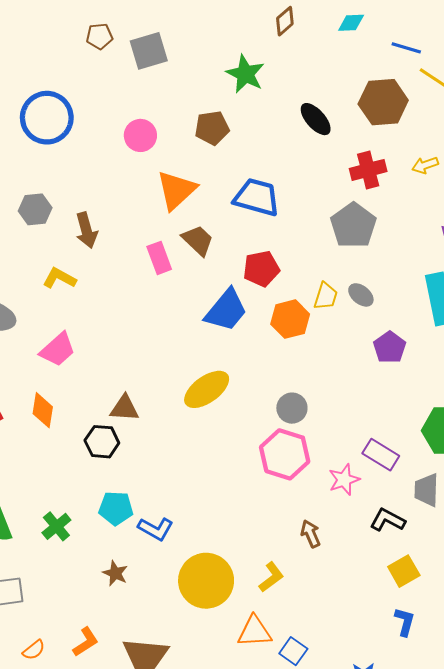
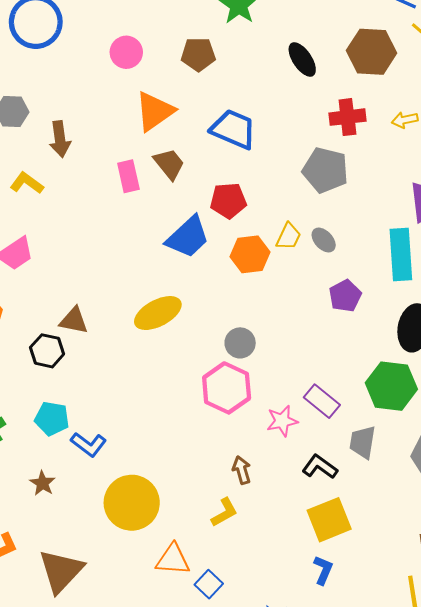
gray pentagon: (353, 225) -> (325, 170), turned -30
yellow square: (404, 571) -> (329, 520), size x1.4
yellow L-shape: (271, 577) -> (224, 512), moved

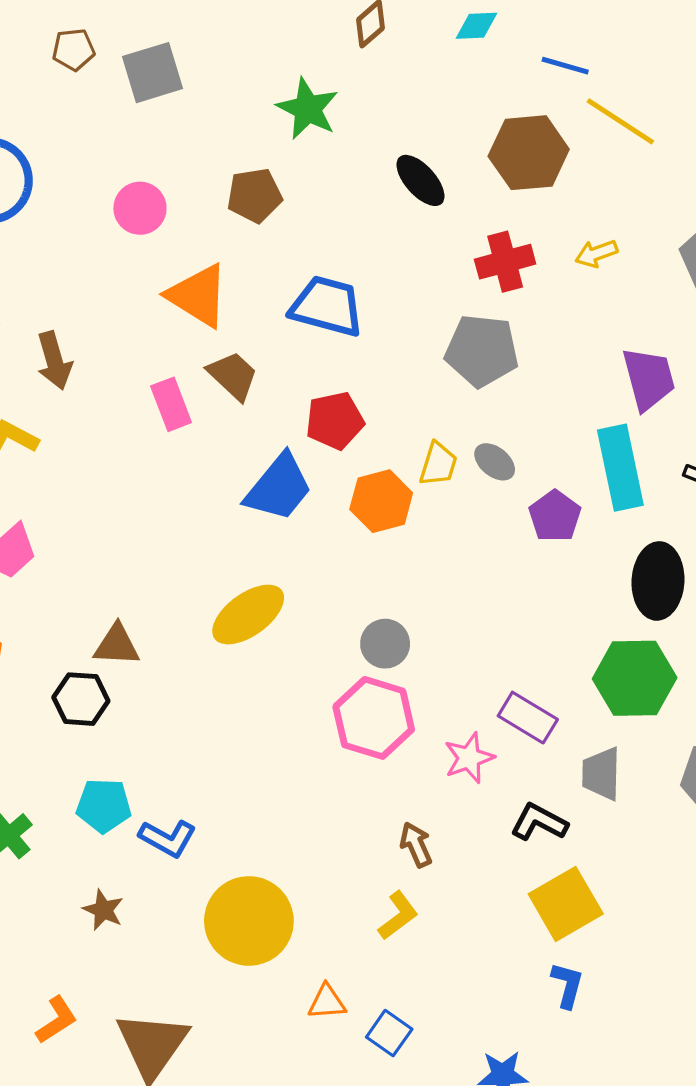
orange triangle: (155, 111) -> (198, 295), turned -45
purple pentagon: (345, 296) -> (555, 516), moved
orange triangle: (173, 560) -> (327, 1002), size x0.7

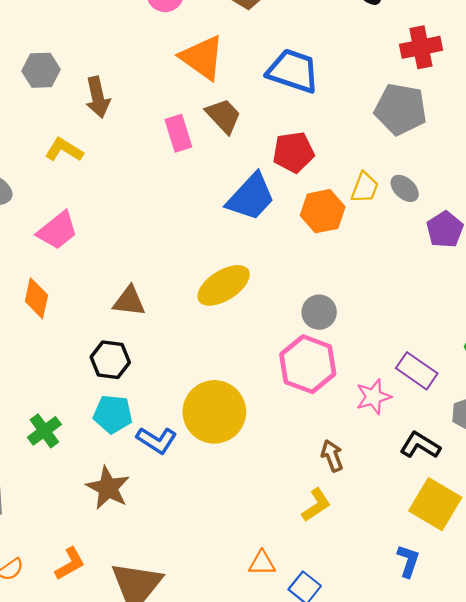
black hexagon: (81, 699) -> (110, 360), moved
yellow square: (566, 904) -> (435, 504), turned -33
brown star: (103, 910) -> (108, 488), size x1.5
yellow circle: (249, 921) -> (214, 412), moved
blue L-shape: (567, 985) -> (408, 561), moved

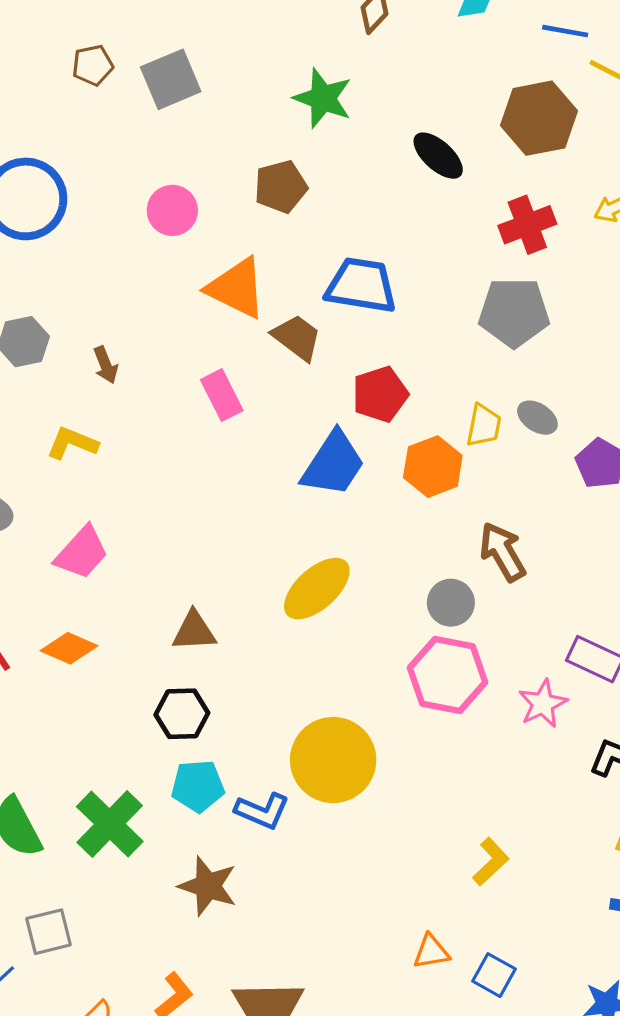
brown arrow: (98, 97) -> (106, 365), size x0.7
brown trapezoid: (223, 116) -> (297, 337), moved
orange diamond: (36, 298) -> (69, 648), turned -69
green cross: (44, 431) -> (110, 824), size x1.5
brown arrow: (332, 456) -> (503, 552), moved, size x1.4

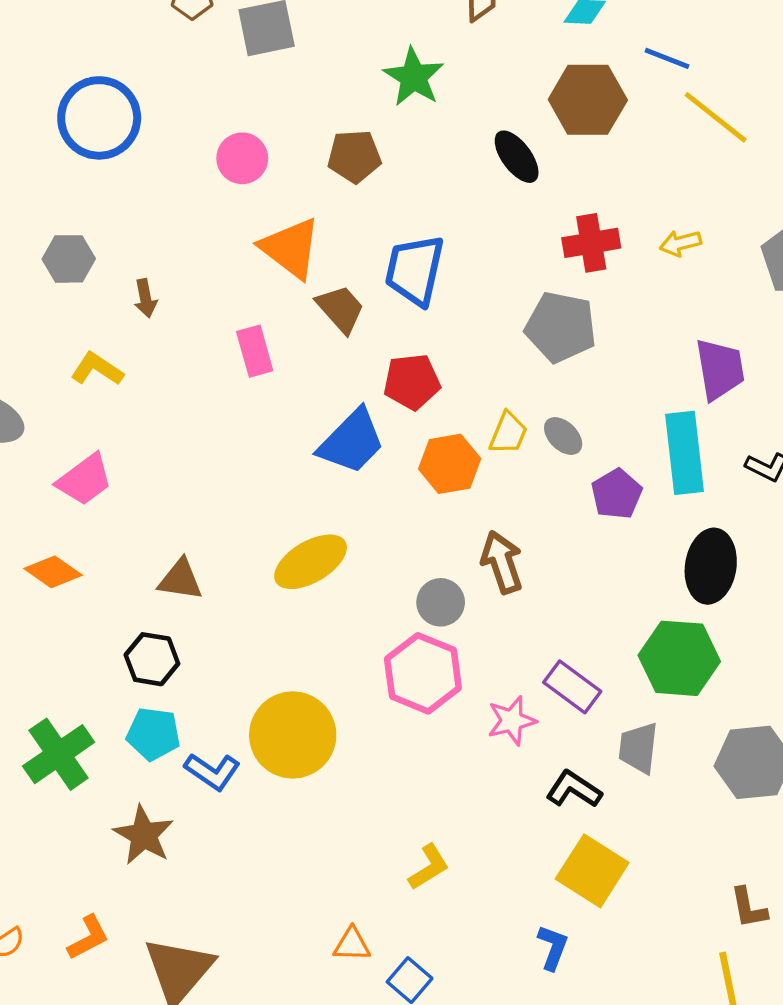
brown hexagon: (539, 118) -> (588, 100), moved
blue trapezoid: (361, 285) -> (415, 270), turned -98

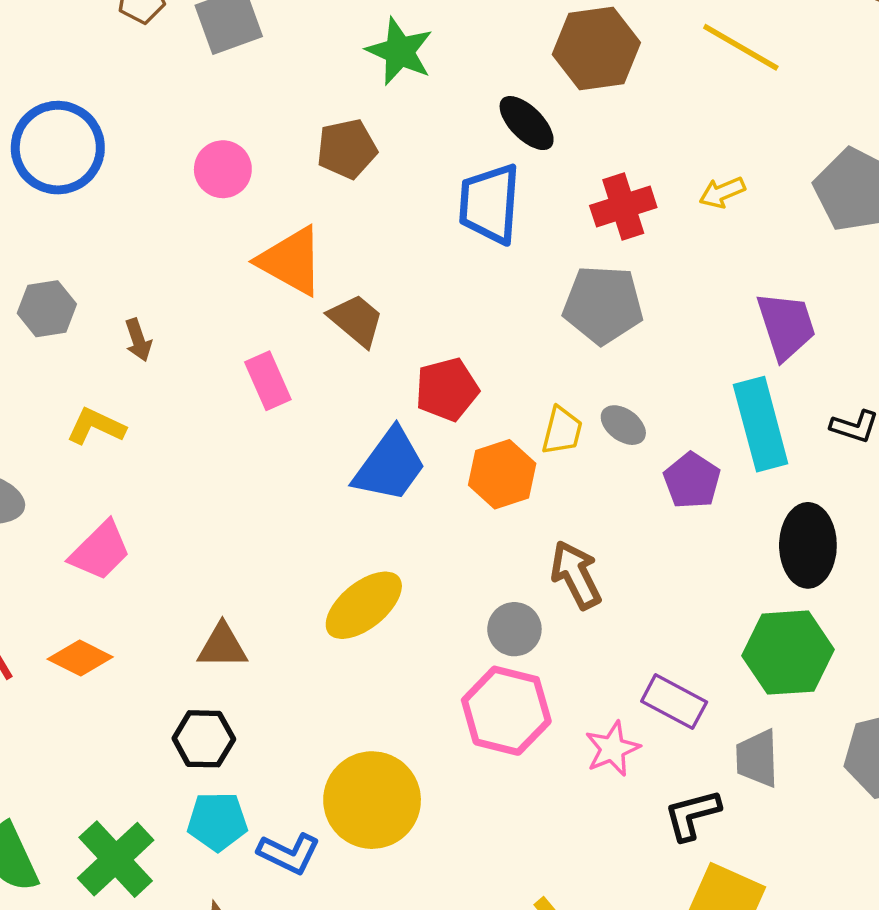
blue trapezoid: (415, 270) -> (490, 204), moved
black L-shape: (574, 789) -> (692, 815), turned -40

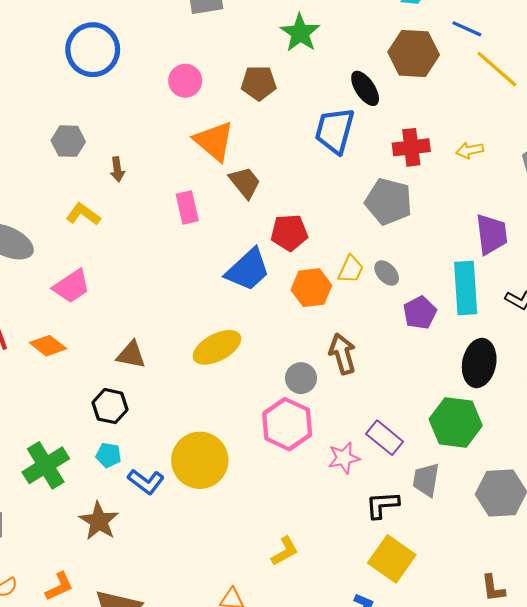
cyan pentagon: (217, 821) -> (108, 455), size x0.7

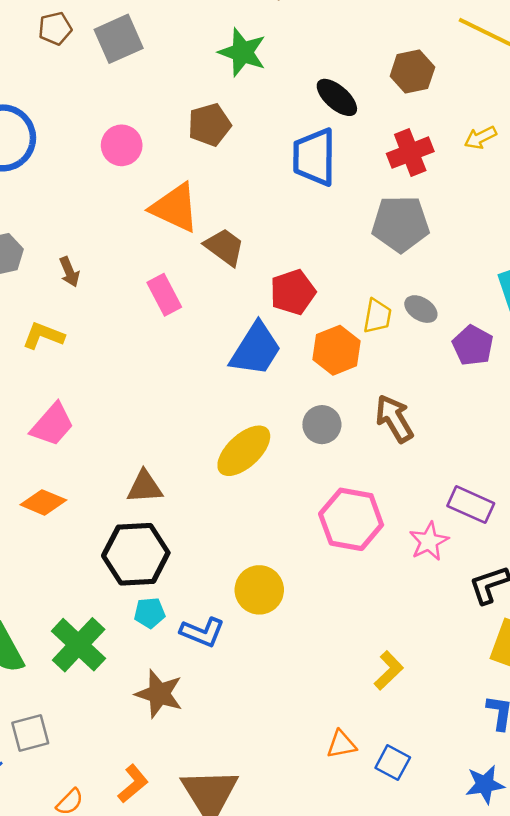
brown hexagon: (414, 53) -> (412, 72), moved, size x0.7
gray circle: (301, 378) -> (322, 425), moved
black hexagon: (110, 406) -> (136, 554), size x1.5
yellow circle: (200, 460) -> (259, 590), size x0.7

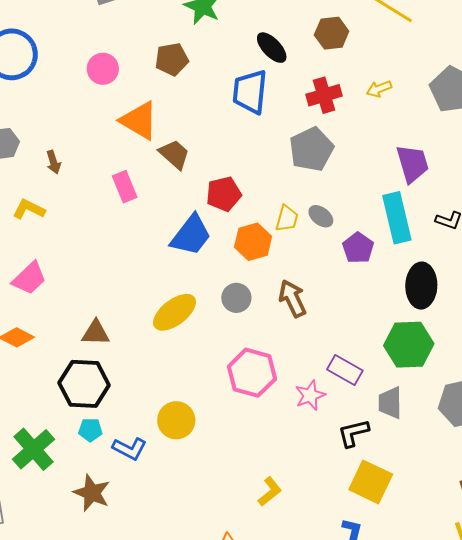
gray pentagon: (401, 224) -> (311, 149), turned -30

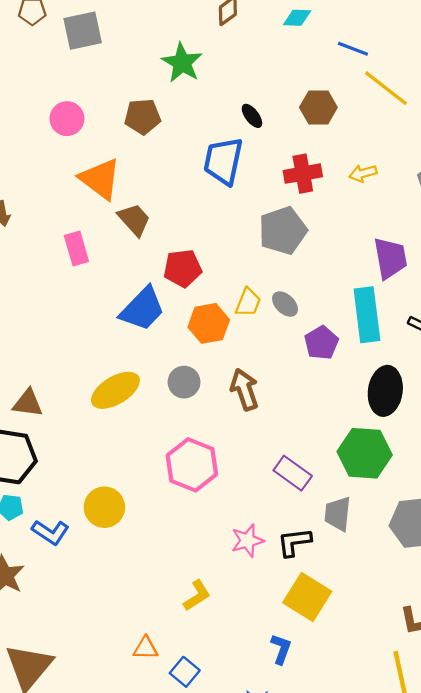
black ellipse: (272, 48) -> (252, 116), size x0.7
pink star: (310, 395) -> (247, 541), moved

